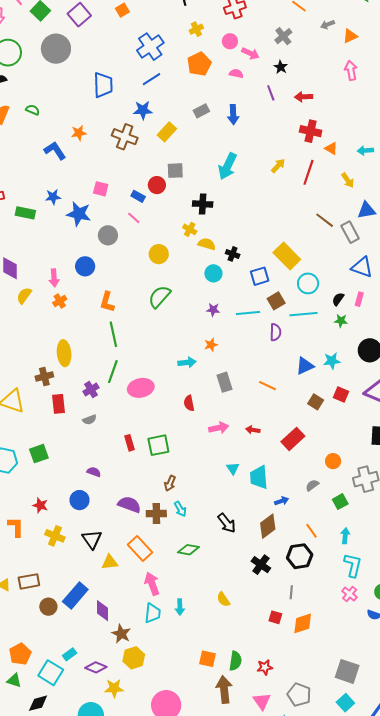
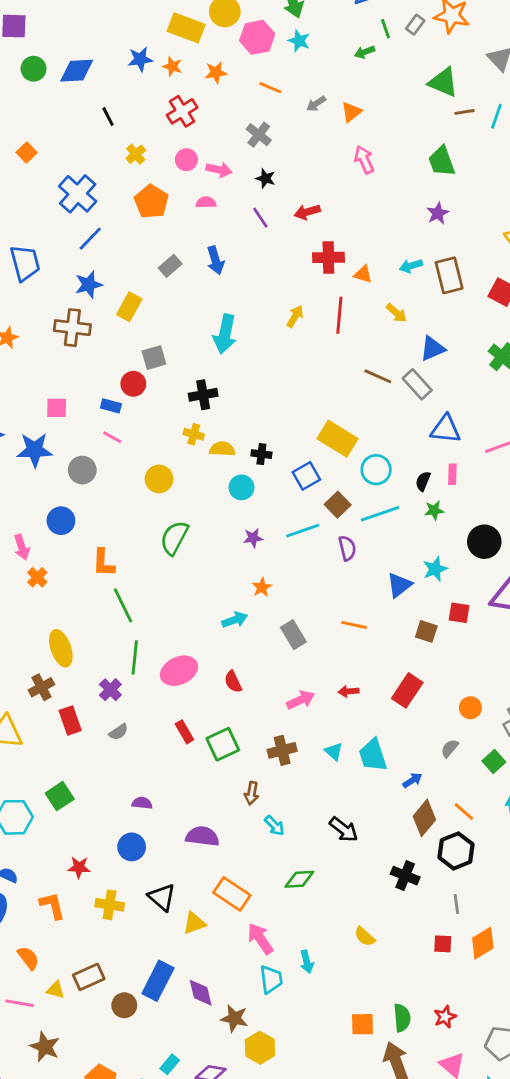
red semicircle: (189, 403) -> (233, 682), moved
red rectangle: (130, 443) -> (184, 732), moved
brown cross: (156, 514) -> (282, 750), moved
brown diamond: (268, 526) -> (424, 818), moved

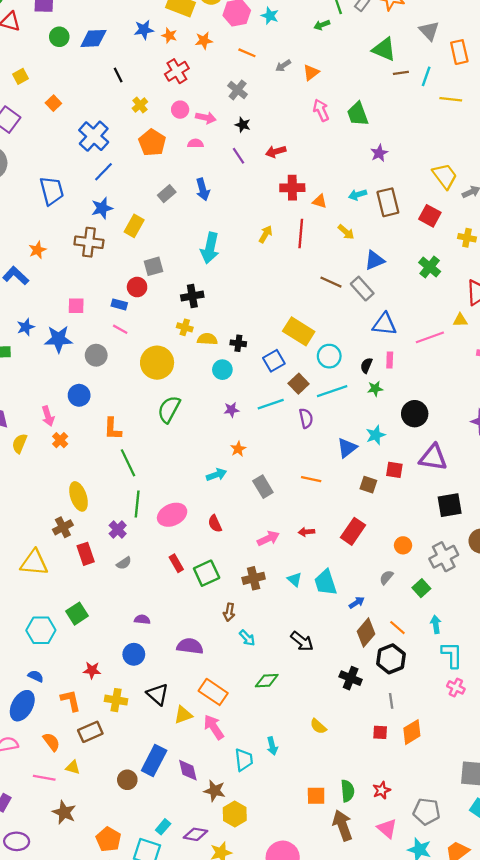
green trapezoid: (442, 161) -> (358, 114), moved
yellow circle: (159, 479) -> (157, 363), size x1.5
pink arrow: (260, 939) -> (214, 727), moved
brown rectangle: (89, 977) -> (90, 732), moved

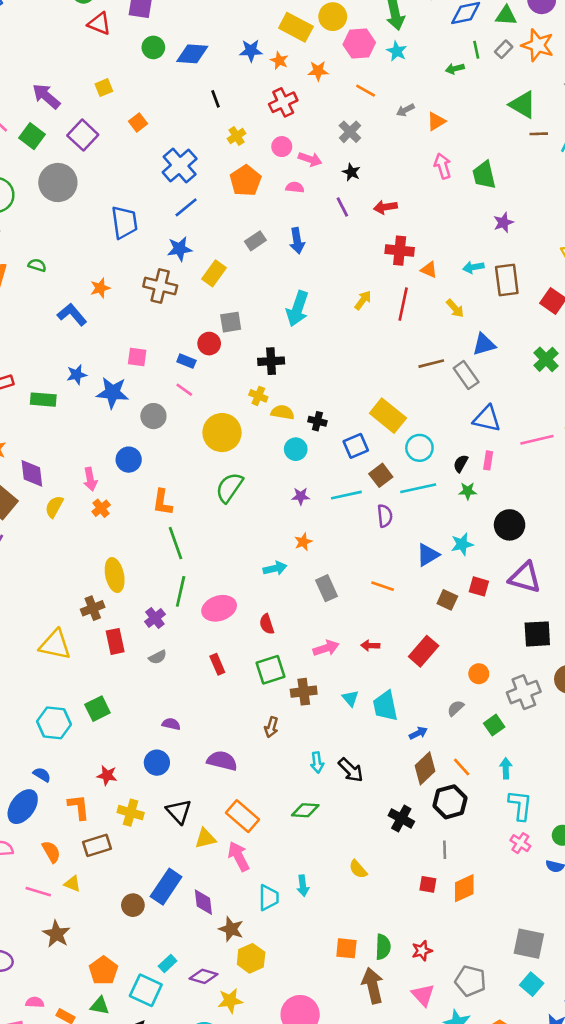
brown line: (331, 282) -> (431, 364), turned -45
green square: (207, 573) -> (271, 670), moved
cyan arrow: (247, 638) -> (317, 762), moved, turned 30

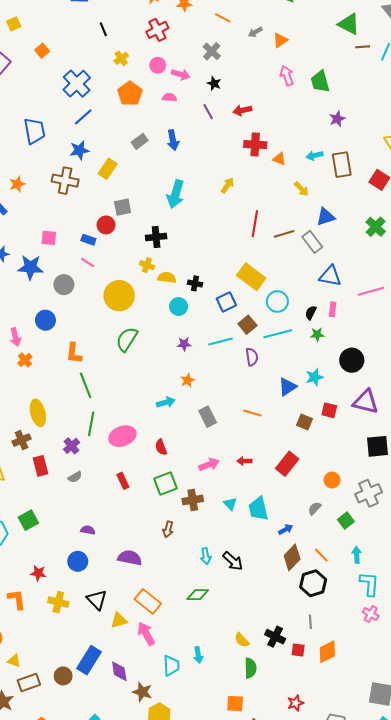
red line: (403, 304) -> (255, 224), moved
black cross: (401, 818) -> (275, 637), moved
brown rectangle: (97, 845) -> (29, 683), moved
green semicircle: (383, 947) -> (250, 668), moved

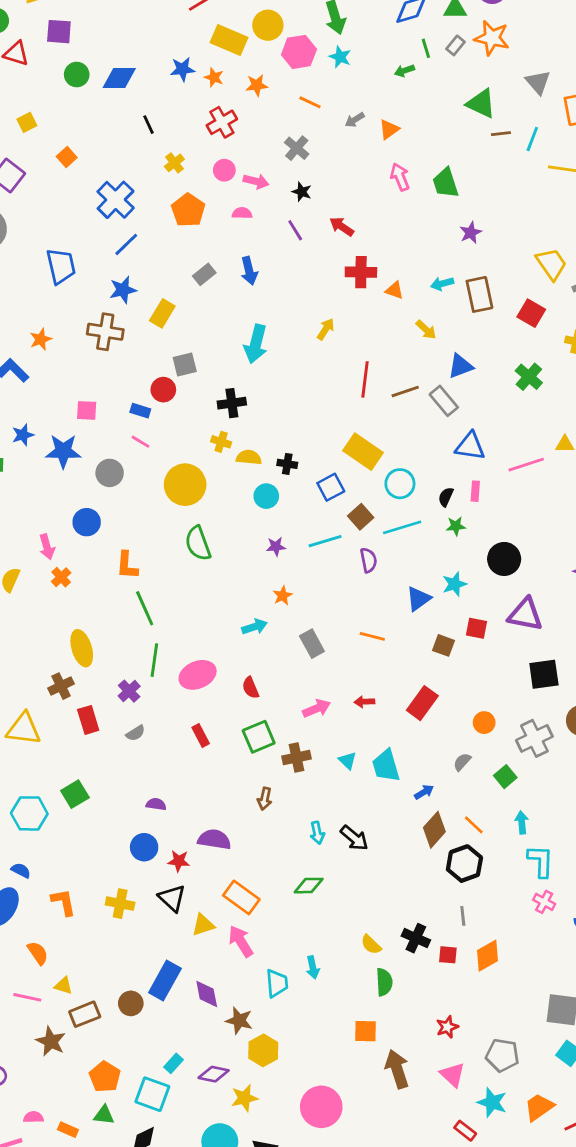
red arrow: (242, 110) -> (342, 226), turned 48
green semicircle: (127, 339) -> (198, 543), turned -50
red star: (38, 573) -> (179, 861), moved

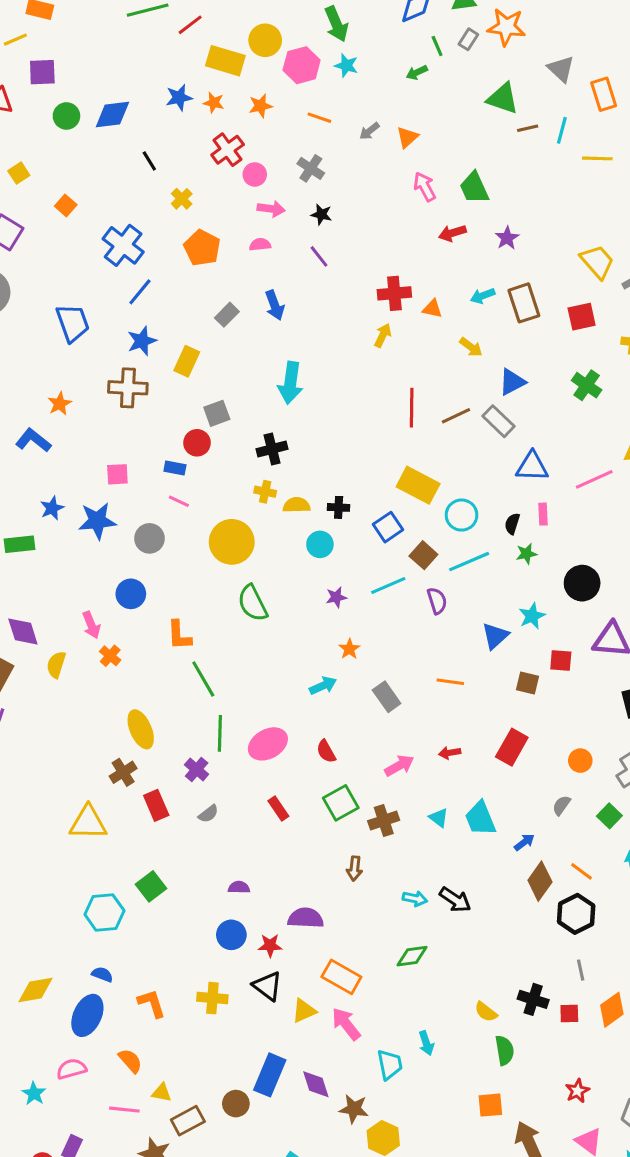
pink circle: (224, 170) -> (255, 174), moved
red arrow: (342, 226) -> (452, 233), moved, turned -45
red square: (531, 313) -> (582, 317), turned -36
yellow arrow: (326, 329) -> (383, 335), moved
cyan arrow: (317, 833) -> (415, 899), turned -60

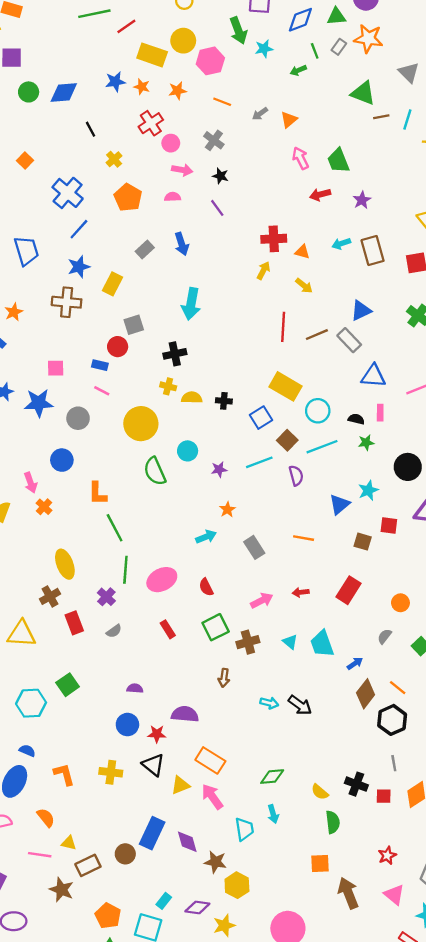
cyan star: (346, 66) -> (264, 49), moved, turned -30
yellow arrow: (471, 347) -> (304, 286), moved
black semicircle: (512, 524) -> (356, 419), turned 84
cyan circle: (320, 544) -> (188, 451), moved
green diamond: (412, 956) -> (272, 777), moved

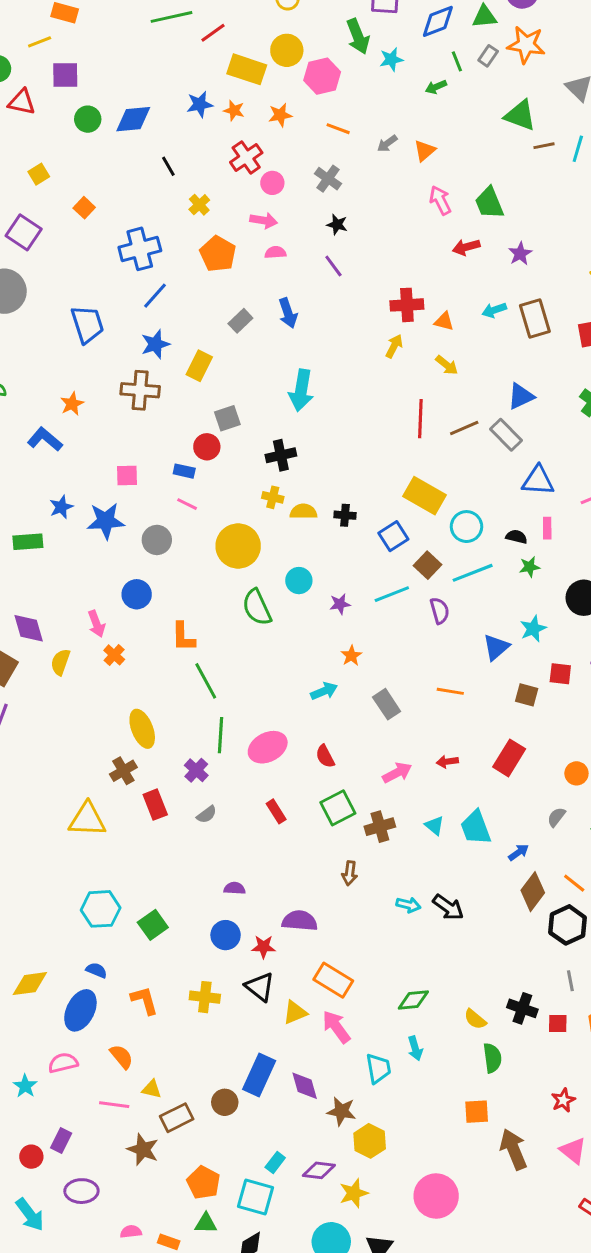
pink arrow: (182, 170) -> (264, 221), moved
blue cross: (68, 193) -> (140, 249), turned 36
green square: (68, 685) -> (153, 925), moved

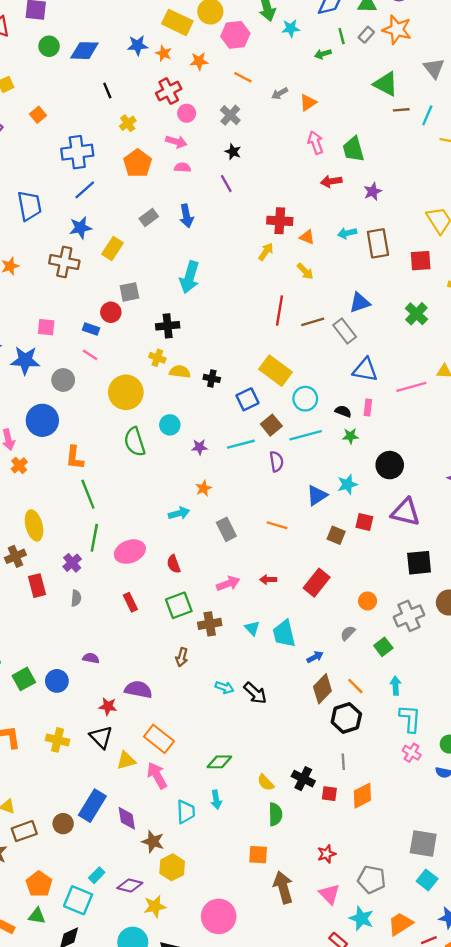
blue circle: (137, 594) -> (42, 420), size x1.4
gray semicircle: (207, 814) -> (76, 598), turned -56
blue circle: (226, 935) -> (57, 681), moved

